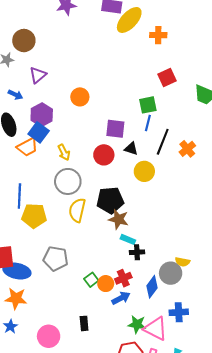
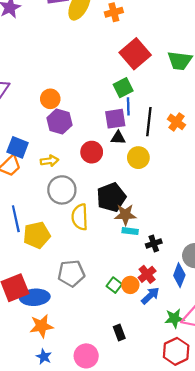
red square: (167, 77) -> (135, 54), size x1.5
purple hexagon: (42, 115) -> (59, 121), moved
purple square: (115, 129) -> (115, 119), moved
yellow arrow: (64, 152) -> (49, 161), turned -56
cyan rectangle: (128, 239) -> (130, 231), moved

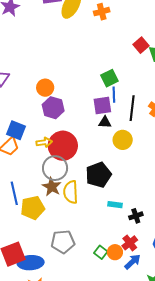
red square: (135, 54) -> (141, 45), moved, size x0.6
red circle: (92, 152) -> (63, 146), moved, size x1.5
brown star: (125, 215) -> (52, 187), moved, turned 30

